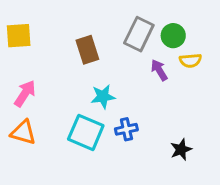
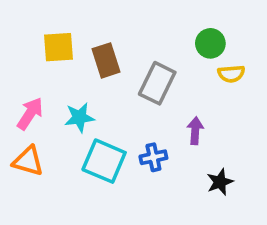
gray rectangle: (139, 34) -> (157, 83), moved
yellow square: (19, 36) -> (59, 47), moved
purple arrow: (159, 70) -> (195, 131), moved, turned 35
cyan star: (103, 97) -> (79, 117), moved

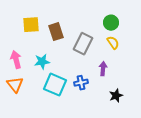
yellow semicircle: (231, 74) -> (113, 43), moved, turned -120
pink arrow: (30, 114) -> (16, 60), turned -48
orange triangle: (28, 161) -> (15, 85), turned 36

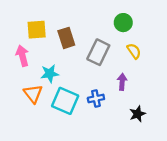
green circle: (111, 23) -> (123, 23), moved
pink arrow: (16, 60) -> (22, 56), moved
orange triangle: (15, 85) -> (33, 94), moved

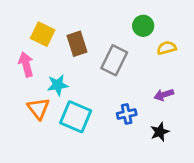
yellow square: (37, 30) -> (43, 34), turned 30
yellow semicircle: (134, 51) -> (167, 48), moved, turned -70
purple arrow: (122, 82) -> (164, 95), moved, turned -112
blue cross: (96, 98) -> (127, 114), moved

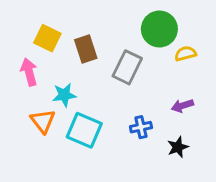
green circle: (143, 26) -> (159, 29), size x1.5

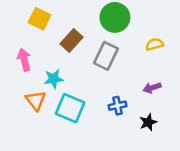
green circle: (159, 29) -> (115, 17), moved
yellow square: (47, 38) -> (40, 19), moved
brown rectangle: (86, 49) -> (71, 40), turned 60

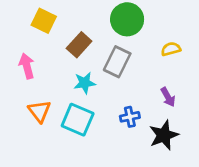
cyan star: (54, 79) -> (85, 83), moved
purple arrow: (152, 88) -> (168, 97), turned -102
black star: (148, 122) -> (164, 135), size x1.5

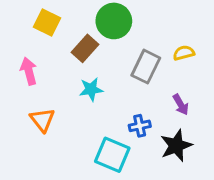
green circle: (127, 19) -> (114, 21), moved
gray rectangle: (117, 62) -> (146, 67), moved
cyan square: (78, 120) -> (112, 155), moved

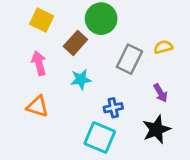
pink arrow: (29, 71) -> (39, 63), moved
orange triangle: (42, 120) -> (38, 106), turned -35
blue cross: (140, 126) -> (113, 108), moved

